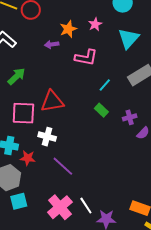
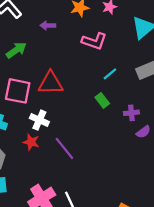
purple arrow: (52, 44) -> (48, 26), moved
red star: (28, 158) -> (31, 142), moved
purple line: (63, 166) -> (64, 148), moved

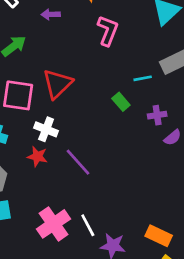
pink L-shape: (94, 41) -> (108, 31), turned -85
cyan line: (110, 74) -> (143, 78), moved, turned 32
red triangle: (51, 83) -> (57, 84), turned -40

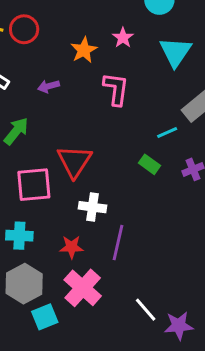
white cross: (46, 129) -> (92, 207), moved
purple line: (78, 162) -> (118, 243), turned 68
pink cross: (53, 224) -> (83, 288), moved

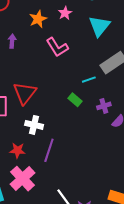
purple arrow: (49, 86) -> (12, 41), turned 104
pink L-shape: (116, 89) -> (57, 47), turned 135

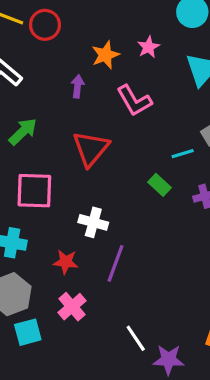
purple arrow: (12, 41) -> (78, 86), moved
red triangle: (25, 93) -> (91, 149), moved
pink cross: (22, 179) -> (72, 307), size x0.7

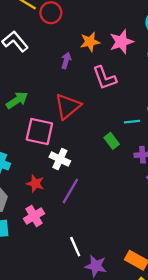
pink star: (148, 47) -> (121, 42), size x1.5
green arrow: (23, 132) -> (17, 100), moved
pink square: (34, 191) -> (39, 131), moved

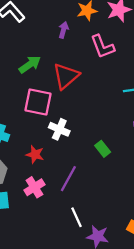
green arrow: (17, 100) -> (30, 65), moved
green rectangle: (112, 141) -> (103, 149), moved
purple line: (70, 191) -> (68, 179), moved

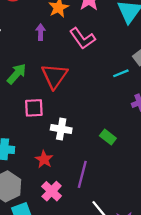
pink square: (38, 102) -> (34, 108), size x0.7
red star: (35, 154) -> (44, 159), turned 30

